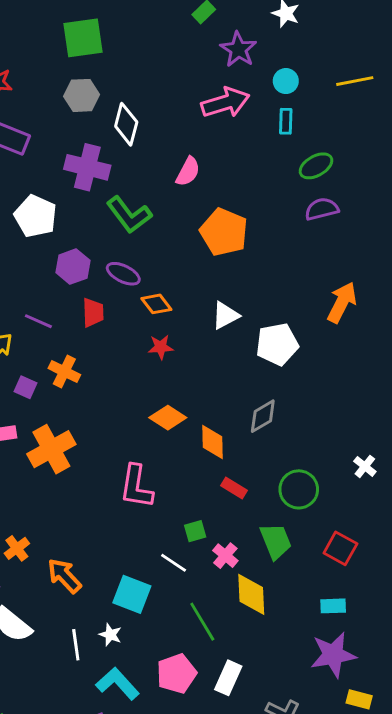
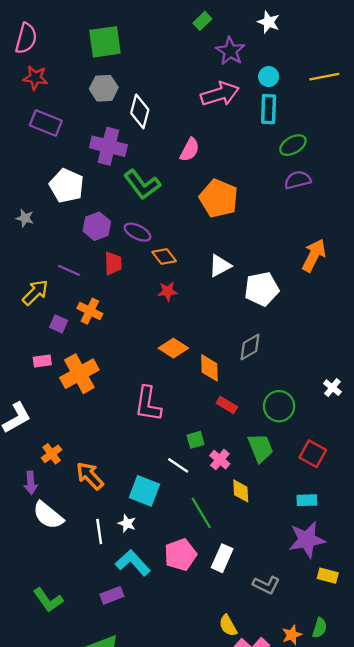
cyan rectangle: (286, 121) -> (269, 109), size x1.4
yellow diamond: (251, 594) -> (241, 491), size x0.7

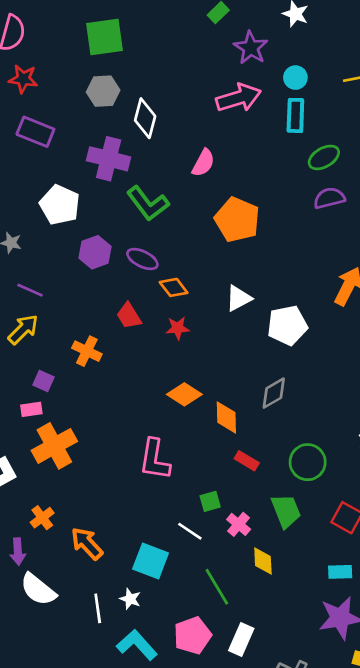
red trapezoid: (113, 263) -> (129, 316), moved, turned 150
purple line: (69, 270) -> (30, 290), moved
purple square: (59, 324) -> (44, 381), moved
orange cross: (79, 374) -> (54, 446), moved

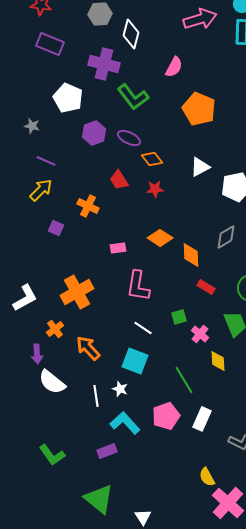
pink rectangle: (31, 409) -> (118, 248), moved
orange cross: (54, 446) -> (77, 292), moved
white line: (190, 531) -> (143, 328), moved

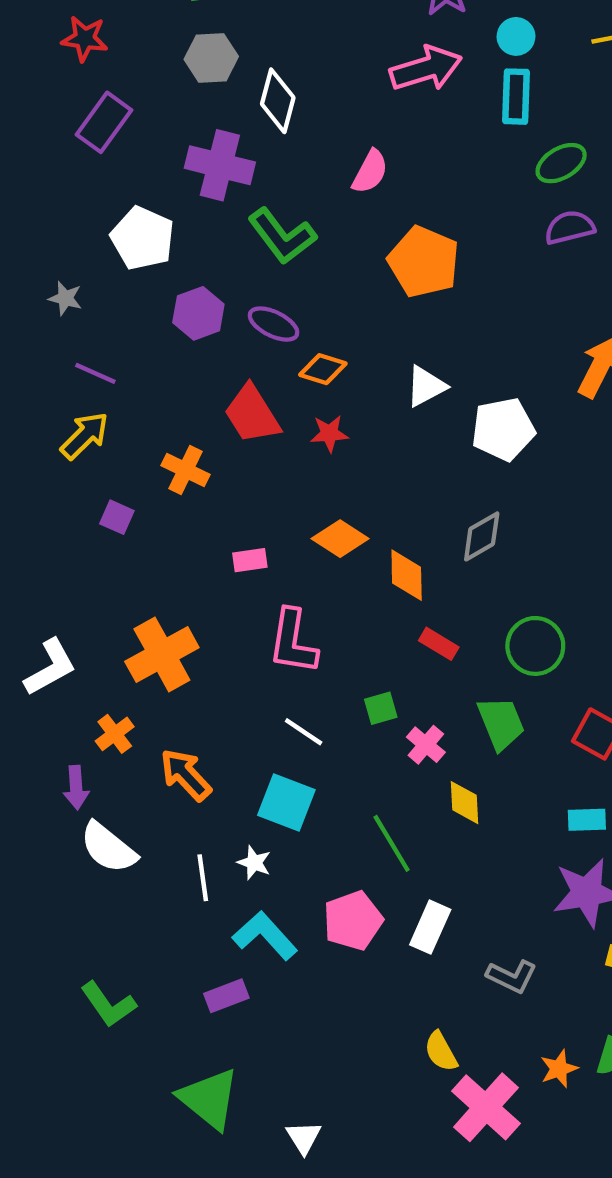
purple rectangle: (50, 44) -> (104, 122), turned -76
orange diamond: (152, 159) -> (323, 369), turned -35
red trapezoid: (119, 180) -> (252, 414), size x1.4

